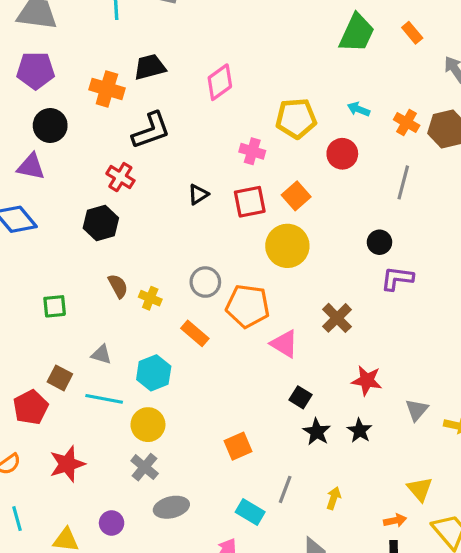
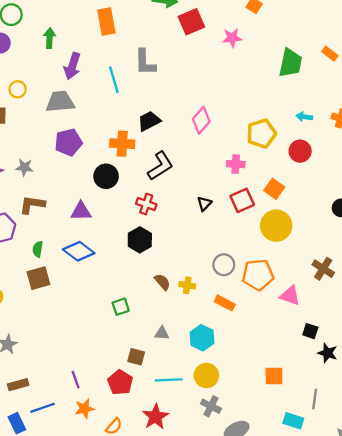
black circle: (50, 125) -> (106, 176), moved
cyan line: (104, 399) -> (169, 380), moved
orange square: (238, 446) -> (274, 376), turned 36

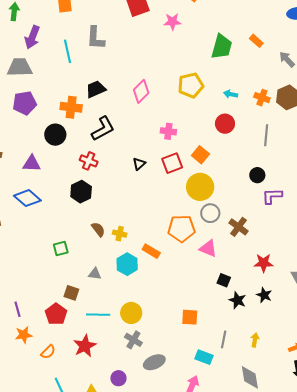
yellow pentagon: (261, 134) -> (191, 85), moved
gray circle: (224, 265) -> (210, 213), moved
cyan hexagon: (202, 338) -> (127, 264), moved

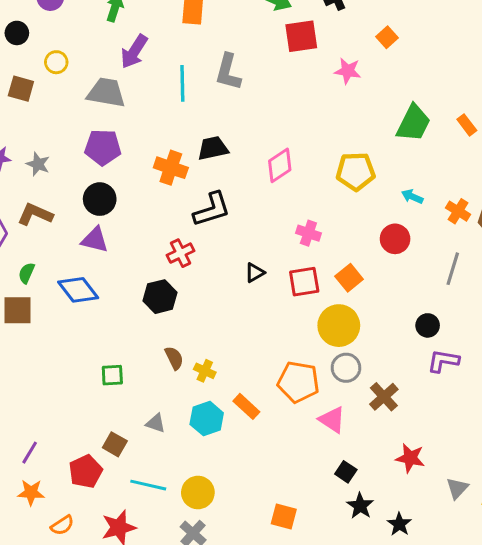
black circle: (55, 135) -> (100, 199), moved
red cross: (89, 161) -> (181, 253), turned 30
black star: (264, 295) -> (399, 524), moved
purple line: (18, 309) -> (30, 453), turned 35

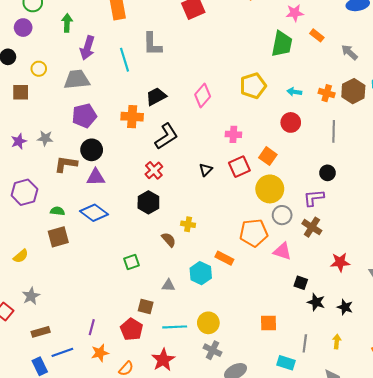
pink star: (348, 71) -> (295, 13), moved
brown L-shape: (35, 214) -> (66, 164), moved
green semicircle: (27, 273) -> (57, 211), turned 88
purple L-shape: (443, 361) -> (314, 198), moved
yellow cross: (205, 371) -> (188, 224), moved

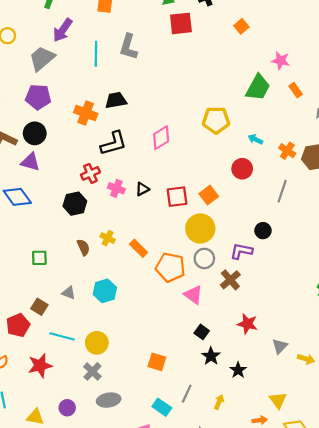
gray trapezoid: (77, 79) -> (42, 58), turned -52
pink diamond: (203, 95) -> (161, 138), moved
pink cross: (233, 134) -> (116, 188), moved
orange rectangle: (224, 258) -> (139, 248), moved

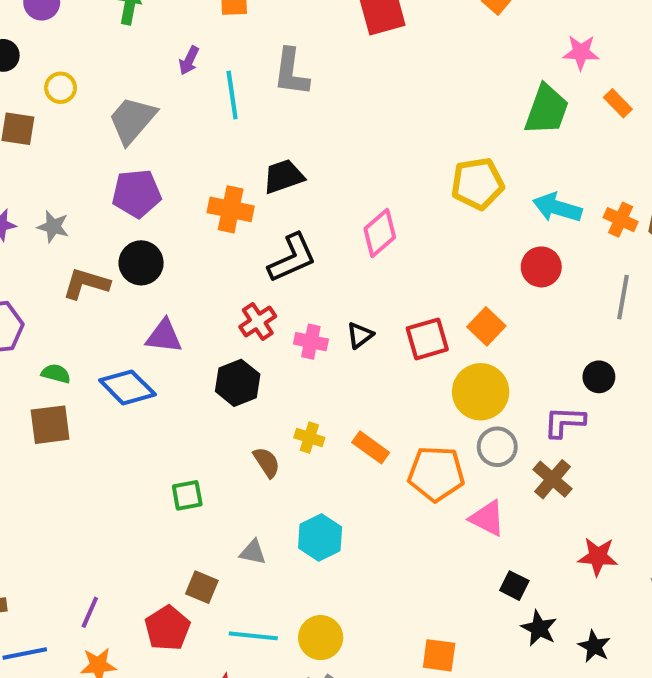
purple arrow: (63, 30) -> (189, 61), moved, size x0.6
cyan arrow: (255, 139) -> (557, 208), size x1.6
purple triangle: (30, 162) -> (164, 336), moved

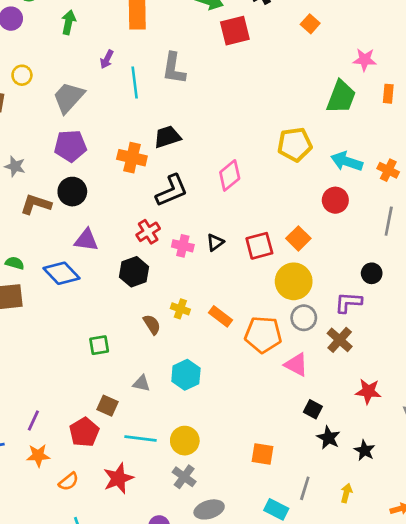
orange rectangle: (618, 103) -> (388, 94), turned 48

